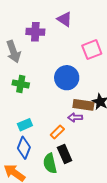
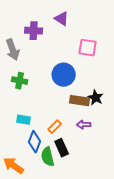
pink square: (92, 50) -> (88, 48), turned 30
purple arrow: (75, 117) -> (84, 125), moved
cyan rectangle: (25, 125) -> (24, 120), turned 32
blue diamond: (24, 148) -> (35, 142), moved

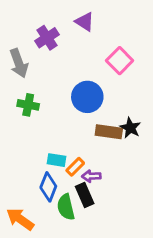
purple cross: (34, 31) -> (47, 38), turned -36
pink square: (88, 48) -> (120, 61), turned 36
cyan rectangle: (24, 120) -> (56, 160), moved
purple arrow: (84, 125) -> (91, 176), moved

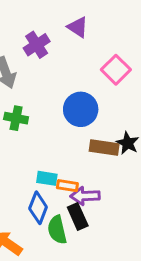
orange rectangle: (75, 167) -> (67, 186), turned 54
purple arrow: (91, 176) -> (85, 196), size x1.4

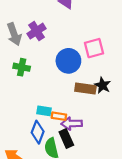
purple cross: (37, 45) -> (37, 31), moved
pink square: (116, 70) -> (94, 48), moved, turned 30

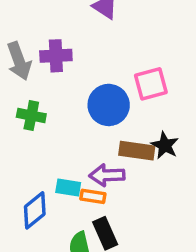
purple cross: (37, 31) -> (56, 56), turned 30
purple arrow: (72, 124) -> (107, 175), moved
blue diamond: (38, 132) -> (35, 210), moved, turned 30

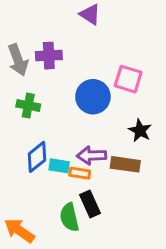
pink square: (151, 84) -> (128, 79), turned 32
brown rectangle: (137, 151) -> (125, 164), moved
blue diamond: (35, 210) -> (37, 157), moved

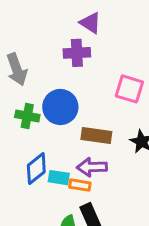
purple cross: (49, 56) -> (77, 53), moved
blue circle: (93, 97) -> (60, 107), moved
brown rectangle: (125, 164) -> (96, 136), moved

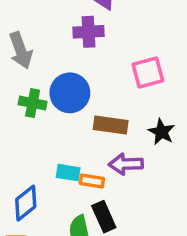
pink square: (129, 89) -> (148, 72), turned -32
purple arrow: (92, 167) -> (126, 164), moved
blue diamond: (36, 169) -> (26, 203), moved

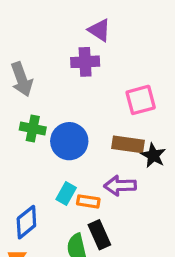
blue circle: (70, 93) -> (69, 141), moved
brown rectangle: (111, 125) -> (128, 144), moved
cyan rectangle: (68, 173) -> (66, 194), turned -70

